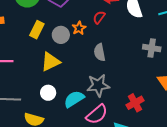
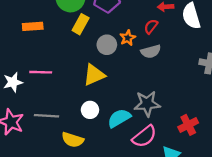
yellow rectangle: (37, 30) -> (81, 24), moved
gray semicircle: (100, 52) -> (151, 51), moved, turned -96

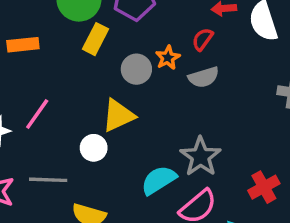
pink line: (41, 72) -> (37, 114), turned -55
gray star: (147, 104) -> (201, 157), turned -30
white circle: (90, 110) -> (94, 148), moved

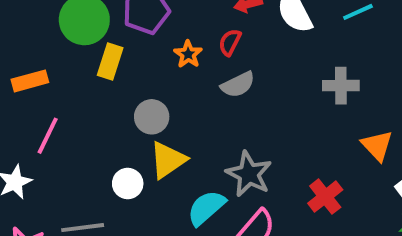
orange star: (168, 58) -> (188, 54), moved
gray circle: (136, 69) -> (152, 117), moved
pink line: (37, 114) -> (48, 136), moved
yellow triangle: (118, 115) -> (168, 160), moved

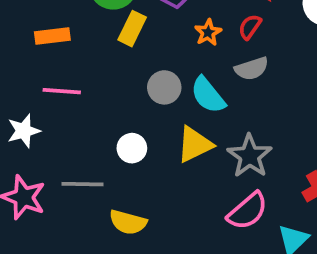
pink line: (48, 136) -> (62, 91), turned 60
yellow triangle: (168, 160) -> (195, 144), moved
cyan semicircle: (206, 208) -> (208, 95), moved, turned -96

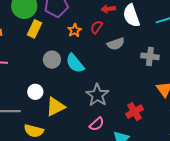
gray semicircle: (252, 69) -> (116, 44), moved
yellow triangle: (195, 144) -> (55, 107), moved
pink semicircle: (248, 211) -> (97, 124), size x0.7

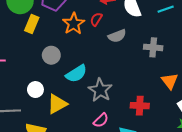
orange star: (75, 30) -> (74, 24), size x1.5
cyan semicircle: (75, 63) -> (76, 74), moved, turned -80
red cross: (135, 112) -> (140, 106), turned 36

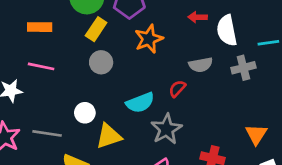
red semicircle: (96, 19) -> (177, 89), moved
gray cross: (153, 47) -> (243, 68), moved, turned -30
gray circle: (51, 55) -> (101, 62), moved

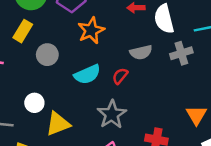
yellow rectangle: (96, 29) -> (23, 31), moved
cyan semicircle: (140, 103) -> (87, 74), moved

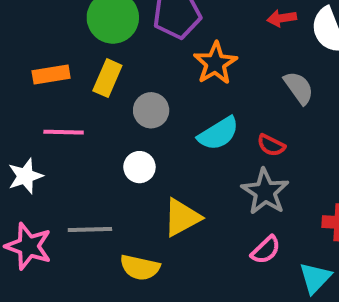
gray semicircle: (141, 52) -> (299, 88), turned -105
red semicircle: (120, 76) -> (271, 145), moved, turned -96
white circle: (34, 103) -> (139, 167), moved

